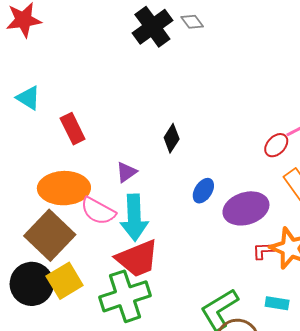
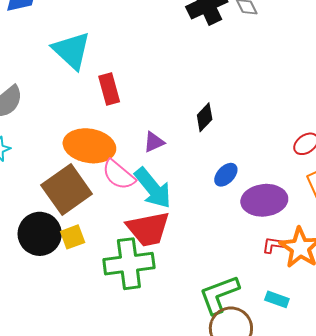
cyan triangle: (28, 98) -> (72, 51), size x1.6
cyan arrow: (134, 218) -> (153, 188), turned -48
yellow square: (65, 281) -> (73, 237), size x0.7

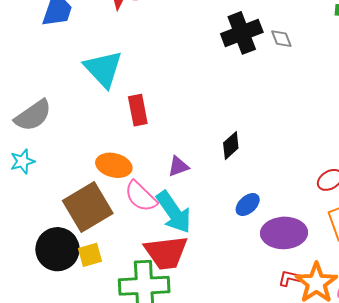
orange ellipse: (89, 146) -> (114, 165), size x0.7

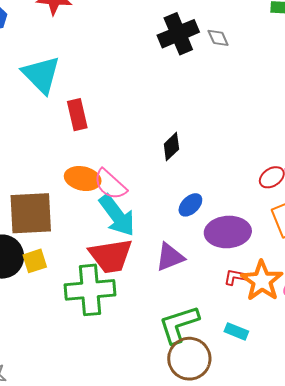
orange ellipse: (114, 165) -> (83, 179), moved
purple triangle: (178, 166) -> (170, 257), moved, size x1.4
pink semicircle: (141, 196) -> (110, 184), moved
brown square: (88, 207) -> (31, 213), turned 30

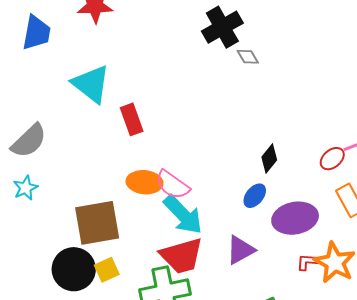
gray diamond: (218, 38) -> (248, 57), moved
black diamond: (171, 147) -> (269, 158), moved

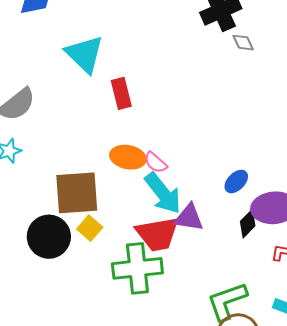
black diamond: (269, 158) -> (248, 224), moved
pink semicircle: (173, 185) -> (156, 163), size x0.7
purple triangle: (240, 250) -> (189, 218), moved, turned 32
yellow square: (107, 270) -> (90, 228), moved, turned -30

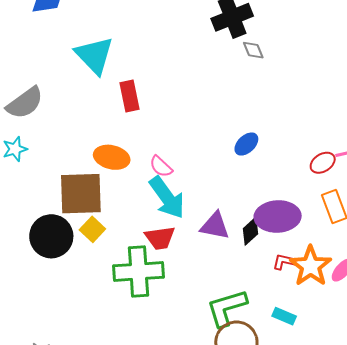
orange ellipse: (128, 157) -> (112, 157), moved
blue ellipse: (236, 181) -> (246, 144), moved
purple triangle: (189, 218) -> (215, 226), moved
red trapezoid: (157, 234) -> (160, 238), size x0.7

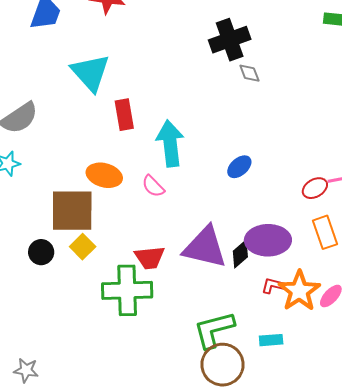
cyan arrow: (167, 197) -> (170, 143), moved, turned -153
purple triangle: (215, 226) -> (205, 247), size x1.5
black circle: (51, 236) -> (41, 252), size x0.6
cyan rectangle: (284, 316) -> (271, 340), turned -30

